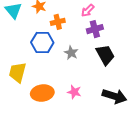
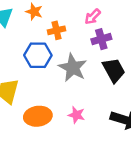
gray star: (71, 53) -> (73, 68), size x1.6

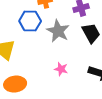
orange ellipse: (38, 116) -> (15, 84), moved

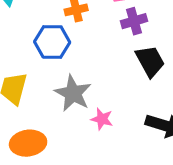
gray star: (58, 31) -> (73, 93), moved

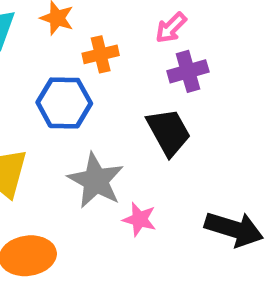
black trapezoid: (150, 61) -> (169, 132), moved

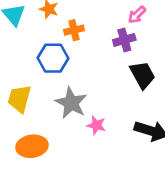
pink arrow: (171, 28) -> (137, 15), moved
black trapezoid: (169, 132) -> (143, 75), moved

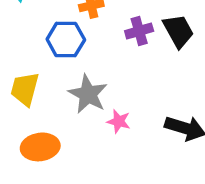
purple cross: (124, 40) -> (139, 31), moved
black trapezoid: (143, 75) -> (178, 31), moved

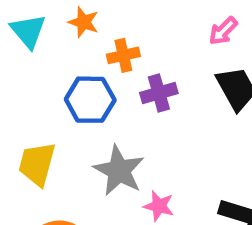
purple cross: (139, 31) -> (159, 93), moved

